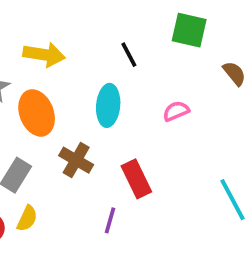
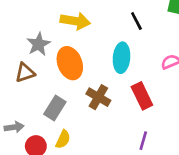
red rectangle: (136, 179) -> (142, 96), moved
purple line: (110, 220) -> (143, 141), moved

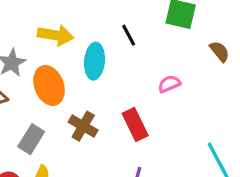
cyan ellipse: (122, 58) -> (95, 61), moved

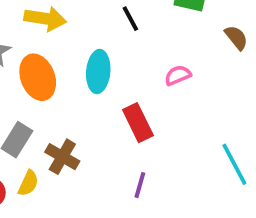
cyan ellipse: (95, 61) -> (98, 72), moved
brown cross: (83, 126) -> (62, 157), moved

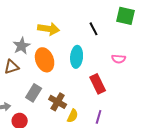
pink semicircle: (178, 75) -> (119, 59), turned -152
yellow semicircle: (28, 183) -> (73, 116), moved

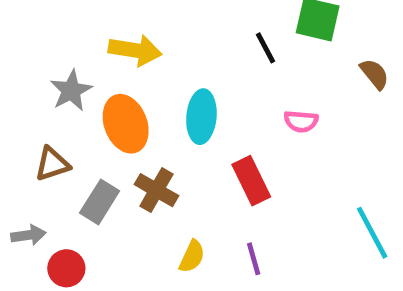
black line: (94, 29) -> (265, 48), moved
brown triangle: (12, 67) -> (52, 164), moved
brown cross: (58, 102) -> (156, 190), moved
purple line: (99, 117) -> (254, 259), turned -32

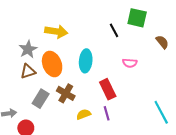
brown triangle: (52, 164) -> (28, 71), moved
yellow semicircle: (192, 256) -> (84, 114), moved, turned -136
purple line: (254, 259) -> (107, 113), moved

